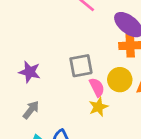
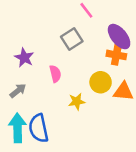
gray square: (81, 66) -> (72, 39), moved, turned -35
pink semicircle: (97, 87) -> (55, 74), moved

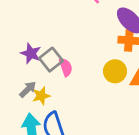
gray square: (72, 39) -> (51, 60), moved
yellow star: (77, 101) -> (41, 96), moved

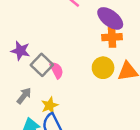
purple star: (31, 53) -> (20, 51), moved
yellow star: (41, 96) -> (50, 105), moved

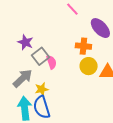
orange cross: (112, 37) -> (83, 46), moved
gray arrow: (24, 96) -> (23, 78), size x1.5

